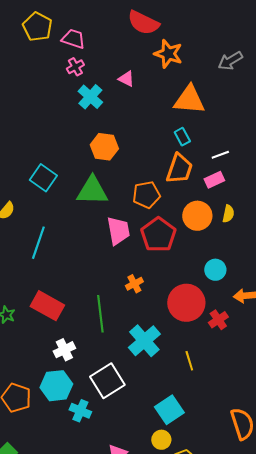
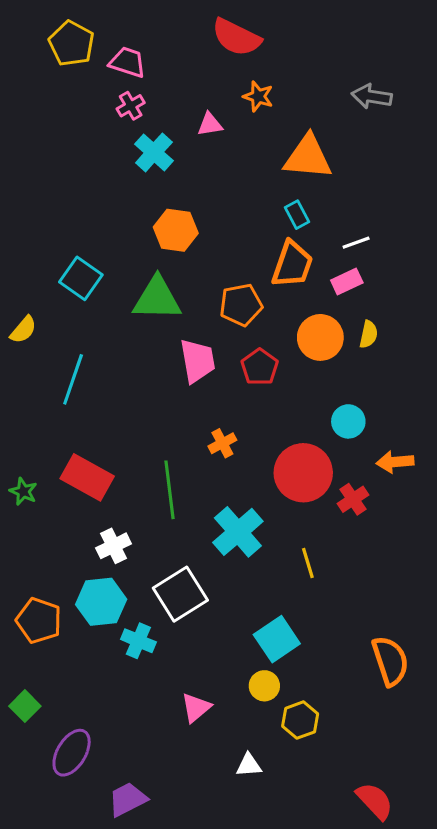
orange star: (168, 54) -> (258, 96), moved, size x0.7
gray arrow: (230, 61) -> (372, 96), turned 40
pink triangle: (126, 79) -> (210, 124), turned -36
red pentagon: (158, 235) -> (260, 367), size x0.7

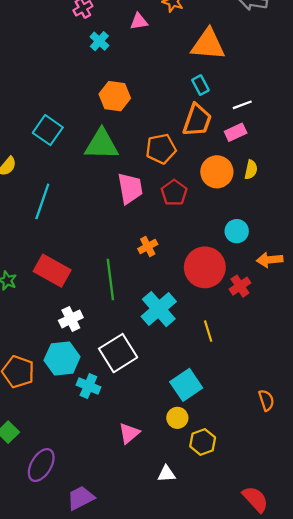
cyan cross: (154, 152) -> (99, 41), size x0.7
orange semicircle: (390, 661) -> (266, 400), size x0.6

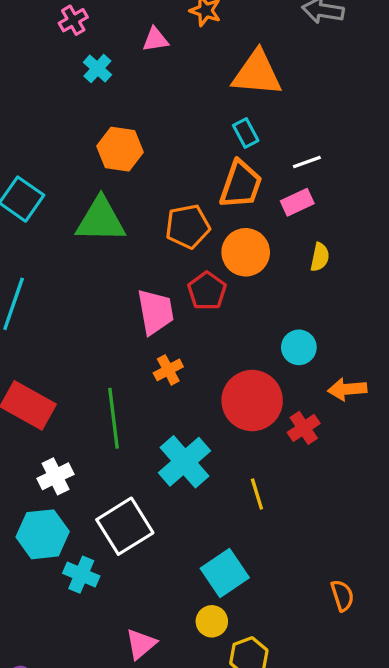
orange circle: (217, 172) -> (246, 252), moved
pink trapezoid: (130, 188) -> (155, 312), moved

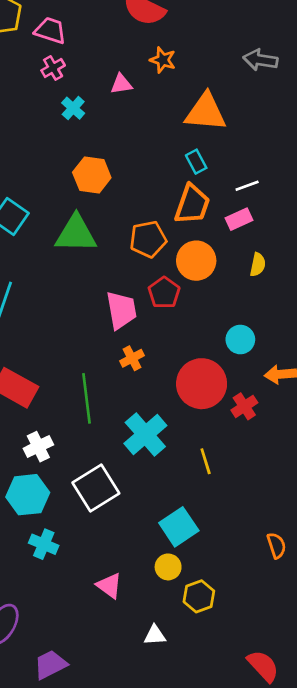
cyan cross: (81, 575) -> (44, 544), moved
pink triangle: (141, 644) -> (109, 586), turned -44

